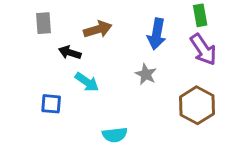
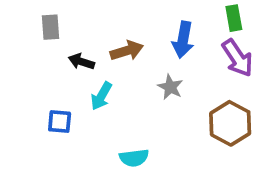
brown arrow: (98, 29) -> (127, 51), moved
cyan arrow: (87, 82) -> (101, 96), turned 85

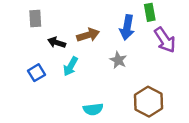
green rectangle: (234, 18) -> (150, 12), moved
blue square: (60, 121) -> (36, 73), moved, turned -36
brown hexagon: (230, 123) -> (148, 102), moved

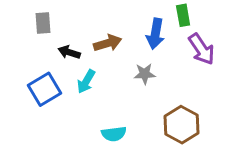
gray star: (118, 60) -> (145, 74), turned -30
blue square: (36, 73) -> (45, 89), size x1.5

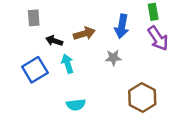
green rectangle: (183, 15) -> (153, 12), moved
cyan arrow: (86, 82) -> (67, 64), turned 132
cyan semicircle: (114, 134) -> (76, 105), moved

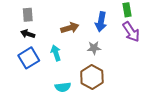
black arrow: (54, 41) -> (28, 34), moved
brown hexagon: (142, 97) -> (92, 77), moved

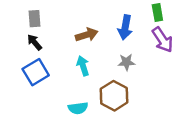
black arrow: (28, 34) -> (34, 42), turned 32
gray star: (94, 48) -> (126, 62), moved
cyan arrow: (56, 53) -> (83, 66), moved

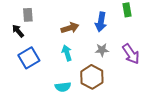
purple arrow: (162, 40) -> (131, 54), moved
black arrow: (34, 42) -> (18, 31), moved

